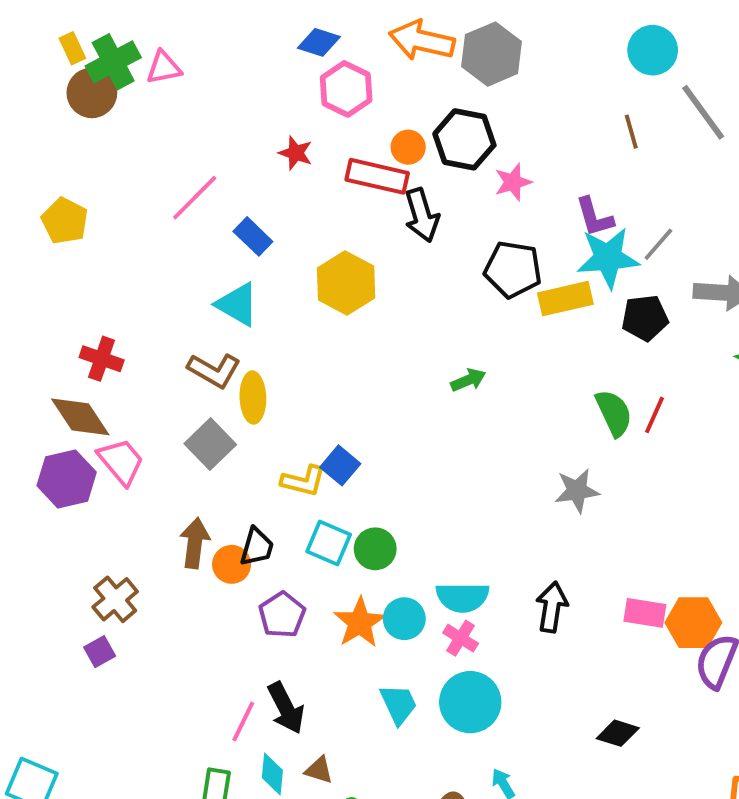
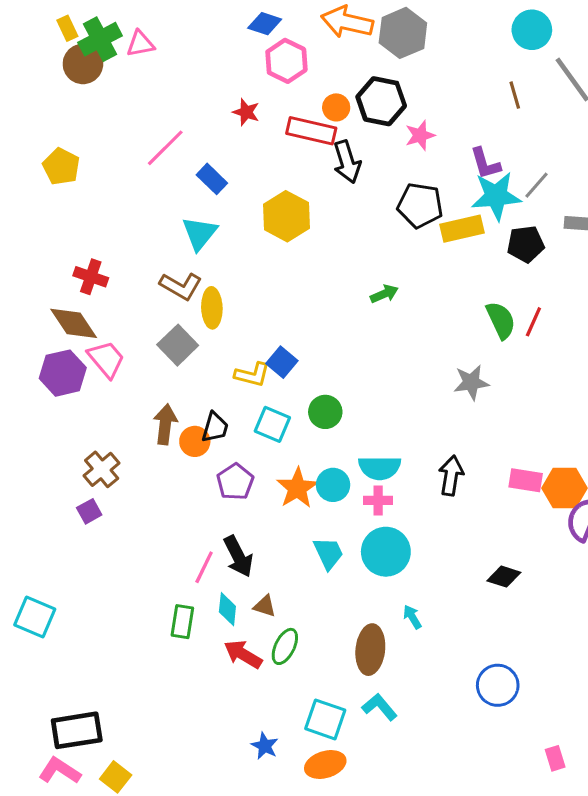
cyan triangle: (237, 304) -> (199, 233), turned 39
green circle: (375, 549) -> (325, 412), moved
pink cross: (461, 638) -> (378, 500), turned -32

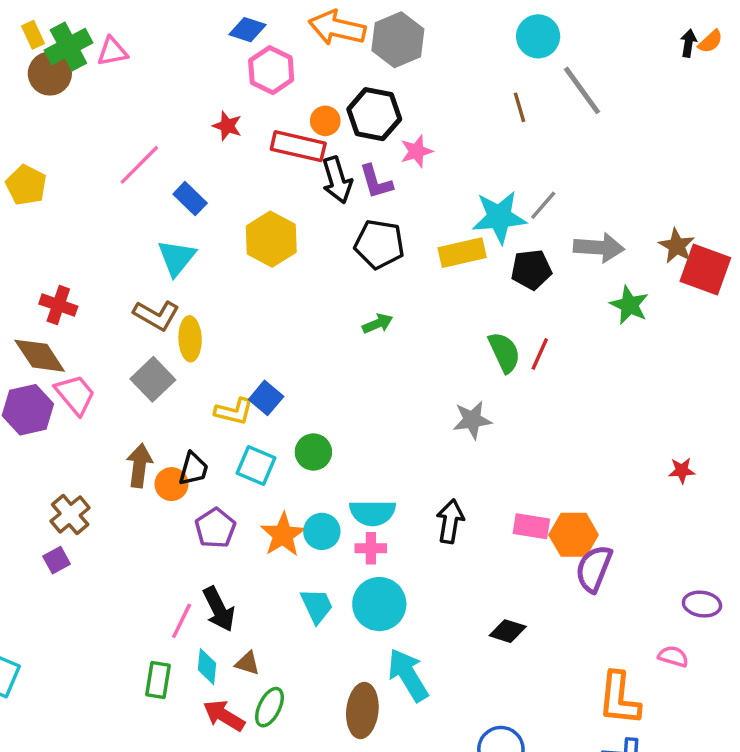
purple L-shape: (485, 163) -> (376, 182), moved
black pentagon: (420, 205) -> (379, 244), moved
cyan arrow: (412, 617) -> (408, 675), size x2.0

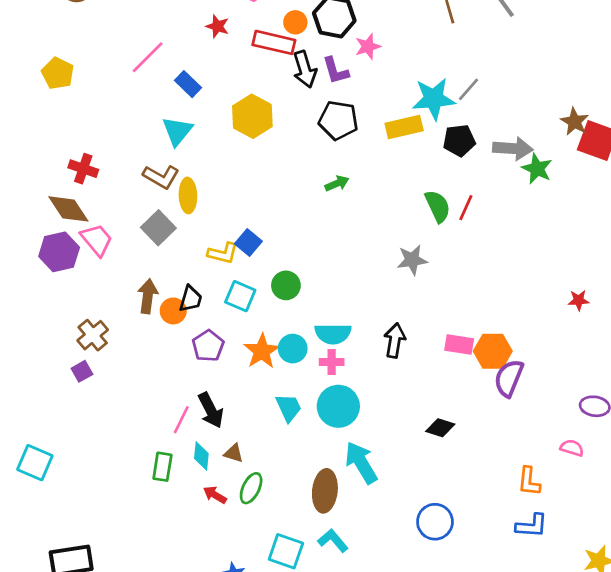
gray arrow: (599, 248) -> (513, 149), moved
orange L-shape: (619, 699) -> (529, 481), size x0.7
red arrow: (224, 716) -> (215, 495), size x0.7

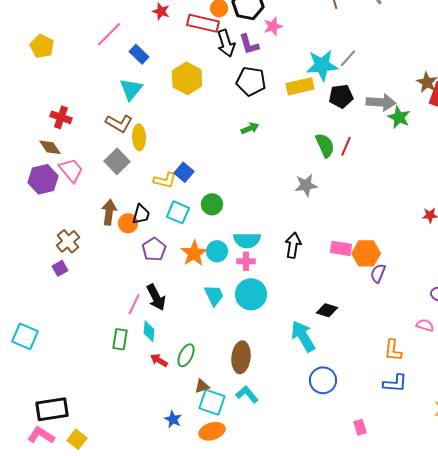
brown diamond: (68, 209) -> (50, 147), size x0.7
purple semicircle: (509, 378) -> (378, 273), size x0.7
brown triangle: (234, 453) -> (202, 386), moved, turned -35
cyan arrow: (361, 463) -> (303, 336), moved

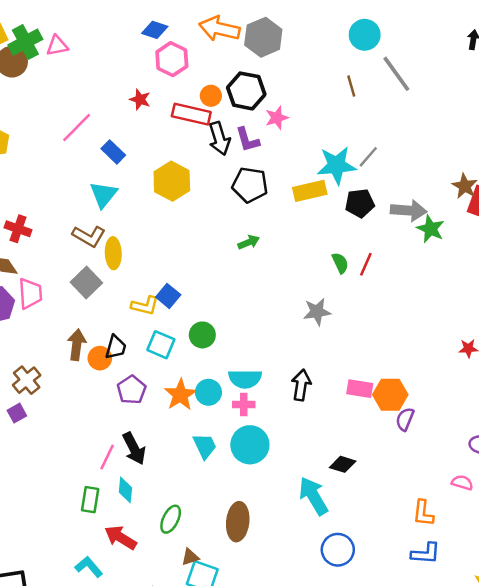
green semicircle: (325, 145) -> (340, 263), size x0.7
pink trapezoid: (71, 170) -> (30, 293), turned 36
red arrow: (159, 360) -> (121, 538), moved, size x1.5
cyan L-shape: (247, 394) -> (89, 567), moved

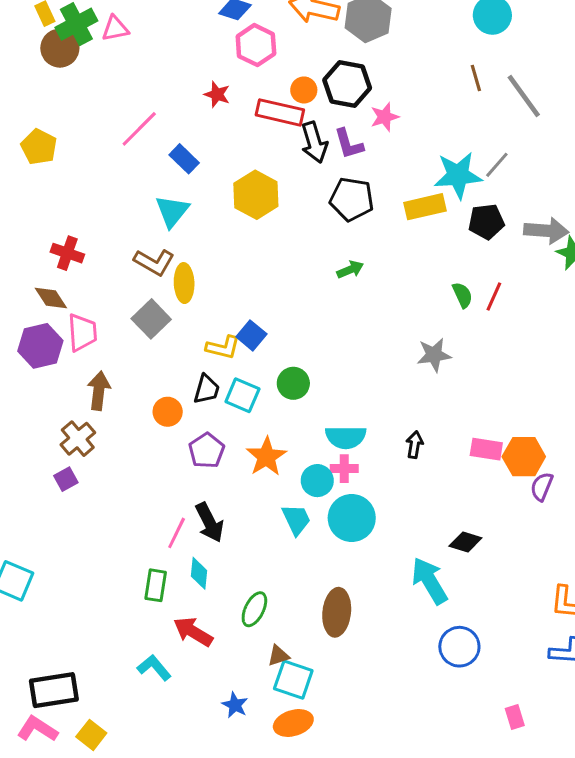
gray line: (396, 74) -> (524, 96), moved
brown arrow: (77, 345) -> (99, 391), moved
black trapezoid: (116, 347) -> (207, 389), moved
black arrow: (301, 385) -> (415, 445), size x0.7
cyan circle: (208, 392) -> (317, 481), moved

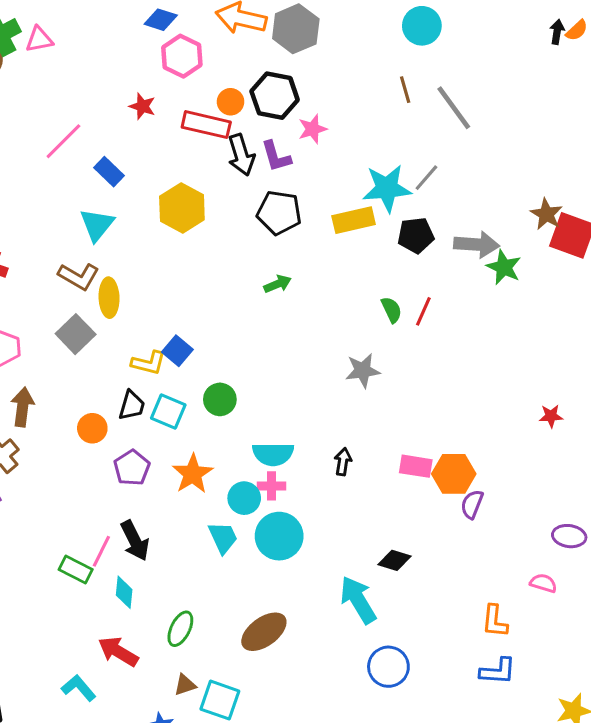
green rectangle: (156, 585) -> (76, 569), moved, turned -72
brown ellipse: (337, 612) -> (264, 632), turned 48
brown triangle: (278, 656) -> (185, 685), moved

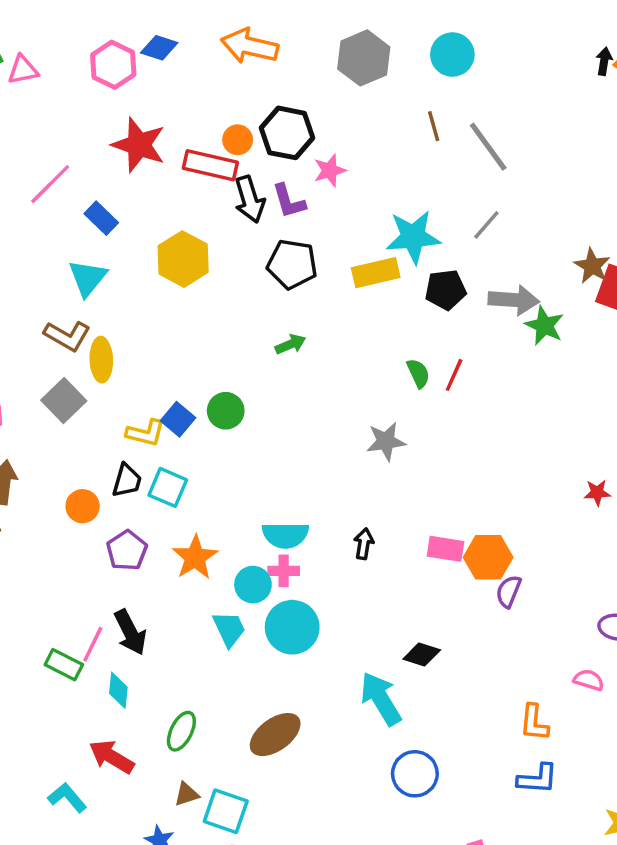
gray hexagon: (296, 29) -> (364, 58), moved
pink hexagon: (182, 56) -> (113, 65), moved
red star: (142, 106) -> (139, 145), size x1.8
gray line: (426, 178) -> (486, 225), moved
green circle: (220, 399) -> (226, 411), moved

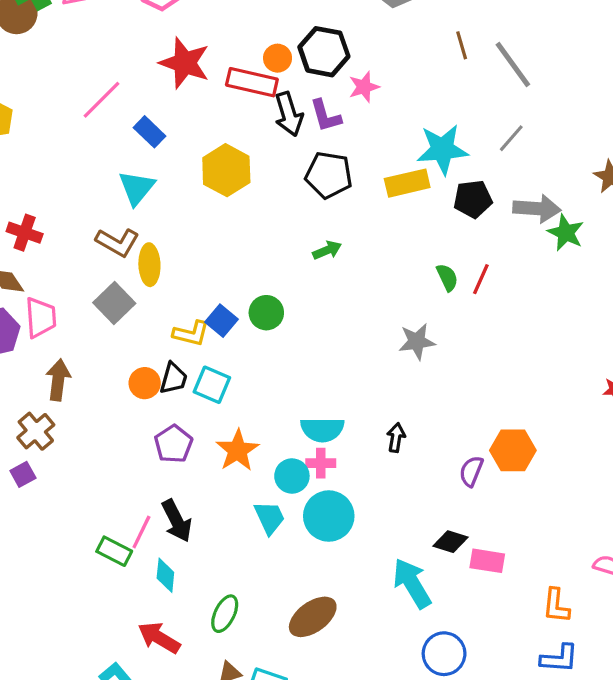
orange circle: (83, 506) -> (145, 383), moved
pink rectangle: (446, 549) -> (487, 561), moved
purple semicircle: (509, 591) -> (471, 471), moved

